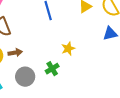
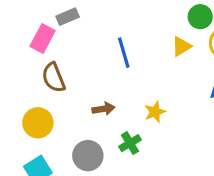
brown arrow: (15, 53) -> (103, 109), moved

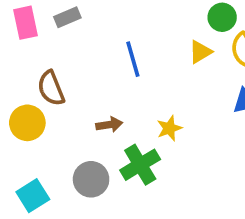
pink rectangle: (43, 39) -> (26, 23), moved, turned -40
yellow circle: (38, 123) -> (27, 123), moved
green cross: (130, 143) -> (140, 165), size x1.5

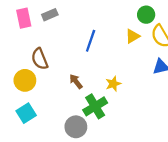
blue line: (133, 59) -> (91, 41), turned 35
brown arrow: (109, 125) -> (76, 81), turned -119
gray circle: (91, 179) -> (76, 127), moved
cyan square: (33, 196) -> (26, 113), moved

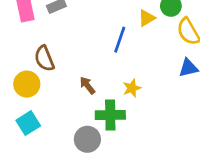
yellow triangle: (133, 36) -> (147, 18), moved
blue line: (91, 41) -> (120, 40), moved
green cross: (95, 106) -> (110, 115), turned 30

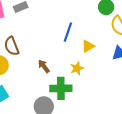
yellow triangle: (147, 18) -> (88, 46), moved

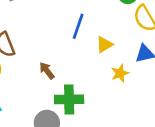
yellow star: (77, 68) -> (120, 73), moved

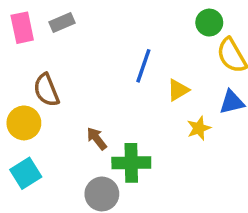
brown arrow: (47, 71) -> (97, 139), moved

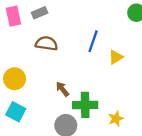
brown semicircle: (46, 90) -> (46, 43), moved, turned 120
yellow star: (199, 128) -> (116, 119), moved
cyan square: (26, 173) -> (16, 112), turned -30

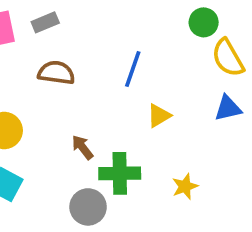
yellow triangle: (116, 57) -> (159, 116), moved
yellow star: (116, 119) -> (185, 186), moved

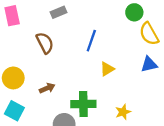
gray rectangle: (45, 22) -> (58, 12), moved
brown semicircle: (56, 73) -> (45, 43), turned 55
brown arrow: (82, 147) -> (47, 88), moved, turned 105

